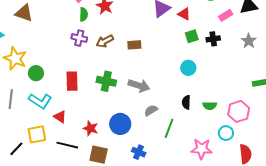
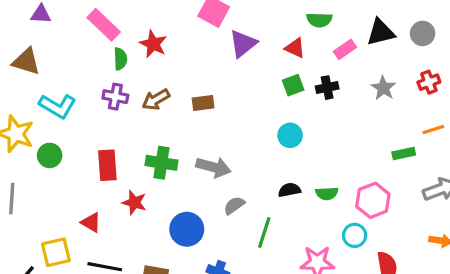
red triangle: (184, 14) -> (295, 48), moved
cyan L-shape: (40, 101) -> (58, 106), moved
black semicircle: (186, 102) -> (289, 190), turned 80
red star: (91, 128) -> (134, 203), moved

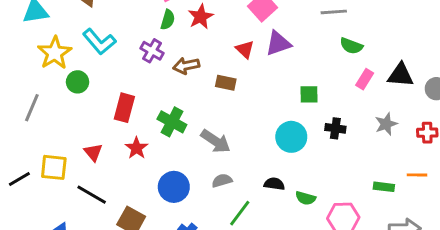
red triangle: (295, 48) -> (245, 49), moved
pink rectangle: (345, 49) -> (365, 79), turned -42
black cross: (327, 88) -> (335, 128), moved
cyan circle: (290, 135) -> (291, 137), size x1.4

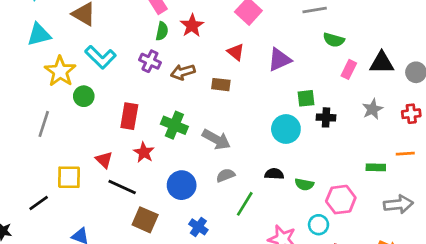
purple triangle: (278, 43) -> (280, 60), moved
green square: (309, 94) -> (306, 98), moved
black line: (19, 179) -> (39, 203), moved
black line: (92, 195) -> (122, 187), moved

